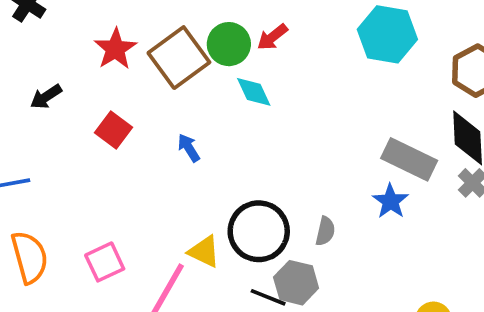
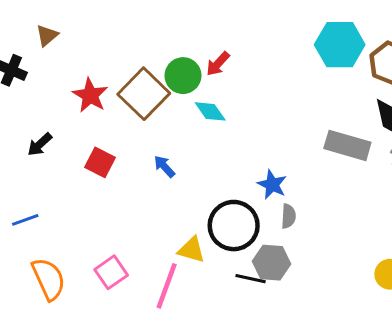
cyan hexagon: (387, 34) -> (340, 45), moved
blue star: (390, 201) -> (272, 185), moved

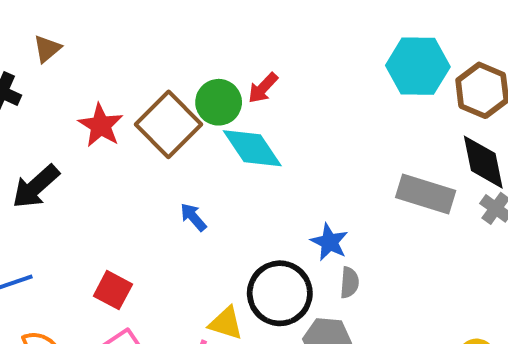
cyan diamond: (210, 111) -> (252, 148), size x1.5
black arrow: (40, 144) -> (36, 187), size x1.5
red square: (100, 162) -> (113, 290), moved

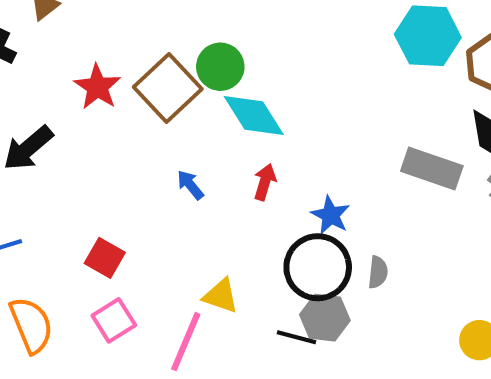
red arrow: (263, 88) -> (265, 182), moved, turned 152
gray semicircle: (349, 282) -> (378, 272), moved
black circle: (280, 293) -> (318, 267), moved

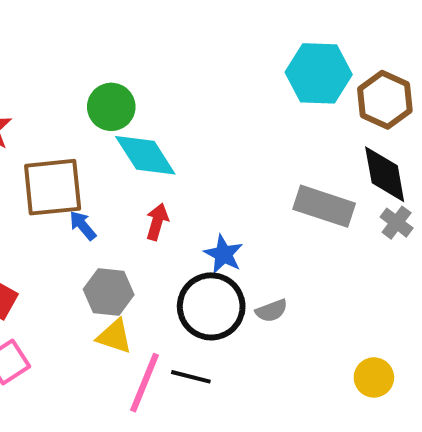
brown square: (168, 88) -> (53, 187), moved, turned 38
gray semicircle: (378, 272) -> (272, 311), turned 64
gray hexagon: (325, 318) -> (109, 292), moved
pink line: (186, 342) -> (144, 383), moved

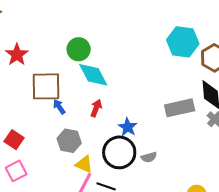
gray rectangle: (324, 206) -> (180, 108), turned -36
yellow triangle: (114, 336) -> (84, 164), moved

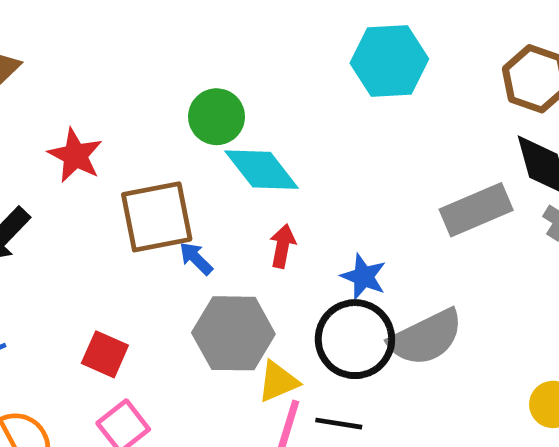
cyan hexagon: (183, 42) -> (389, 61), moved
gray hexagon: (69, 141) -> (233, 333), size x1.4
gray semicircle: (149, 157) -> (426, 338), size x2.0
yellow triangle: (84, 164) -> (278, 382), turned -36

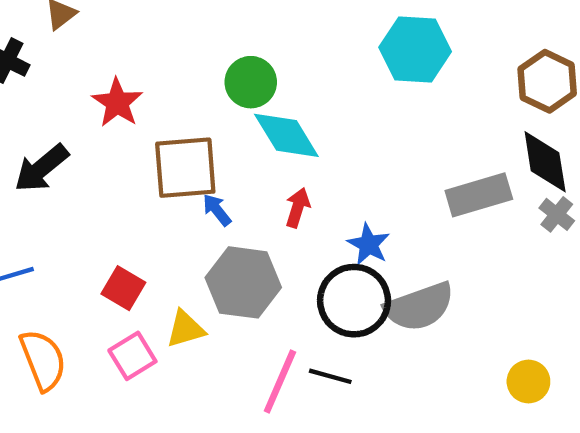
yellow triangle: (278, 382) -> (185, 329), moved

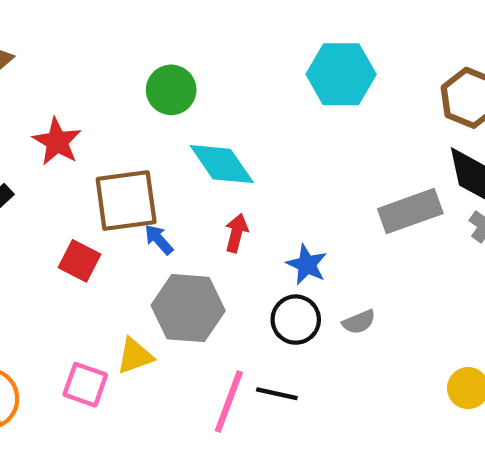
green circle: (251, 82) -> (171, 90), moved
red square: (123, 288) -> (80, 261), moved
black circle: (354, 301) -> (296, 320), size x0.7
gray semicircle: (419, 307) -> (359, 322), size x0.5
pink square: (132, 356) -> (85, 385), turned -36

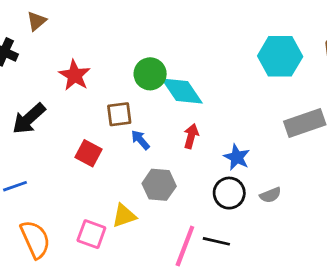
cyan hexagon: (341, 74) -> (280, 56), moved
green circle: (171, 90) -> (150, 74), moved
brown square: (126, 201) -> (119, 114), size x0.6
gray hexagon: (188, 308) -> (159, 185), size x0.7

